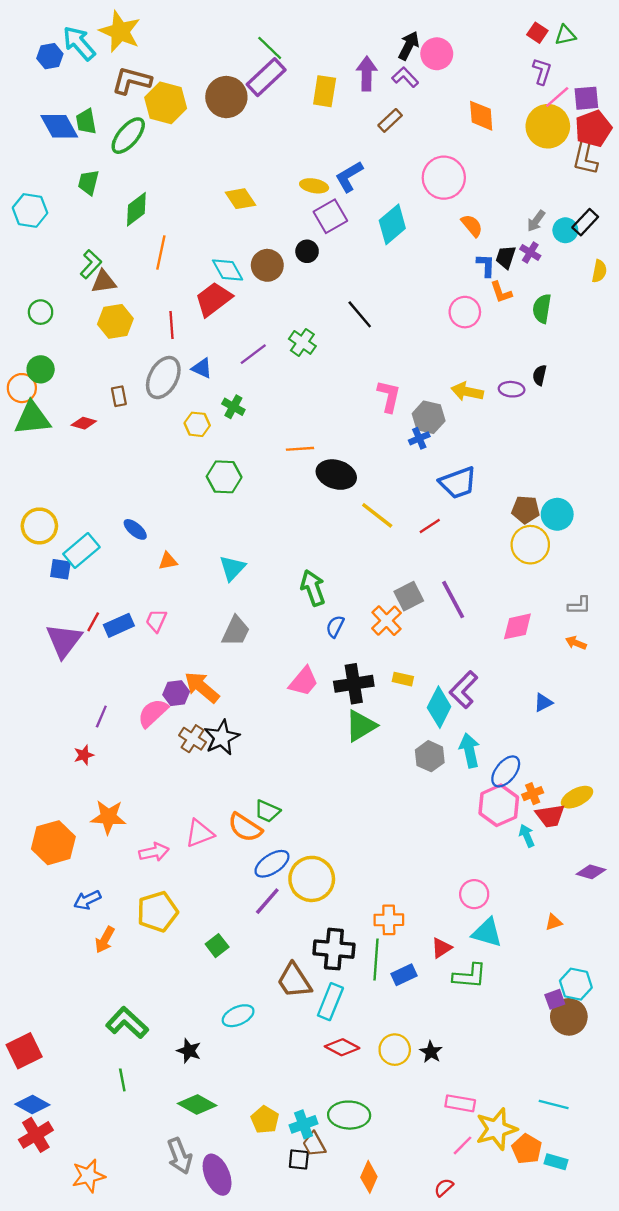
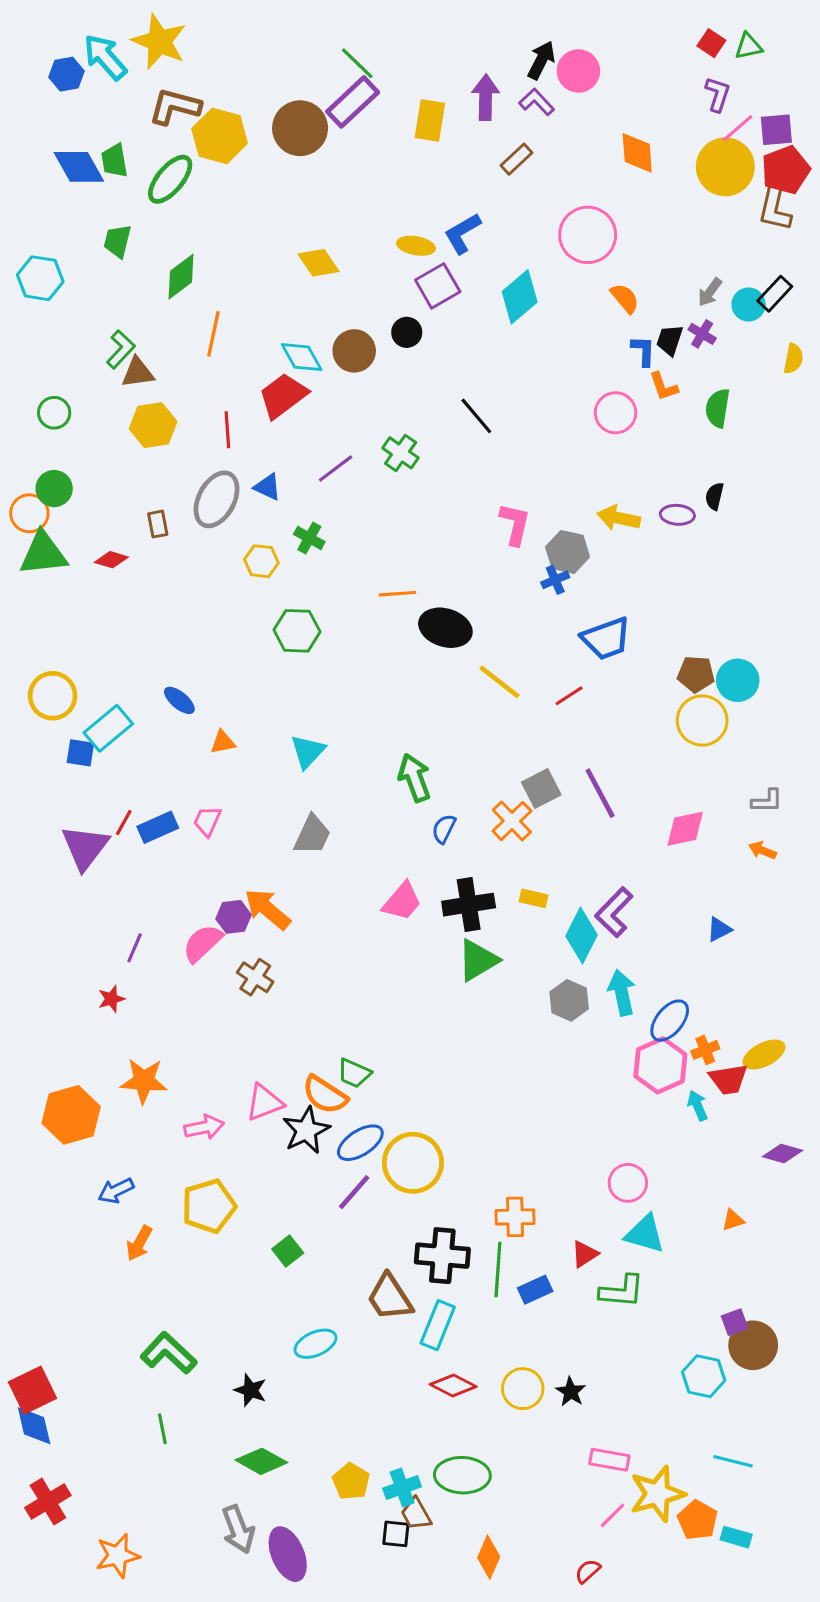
black star: (222, 738) -> (306, 1130), moved
cyan hexagon: (576, 984) -> (704, 1376), moved
blue diamond: (32, 1105) -> (34, 1426), moved, turned 48

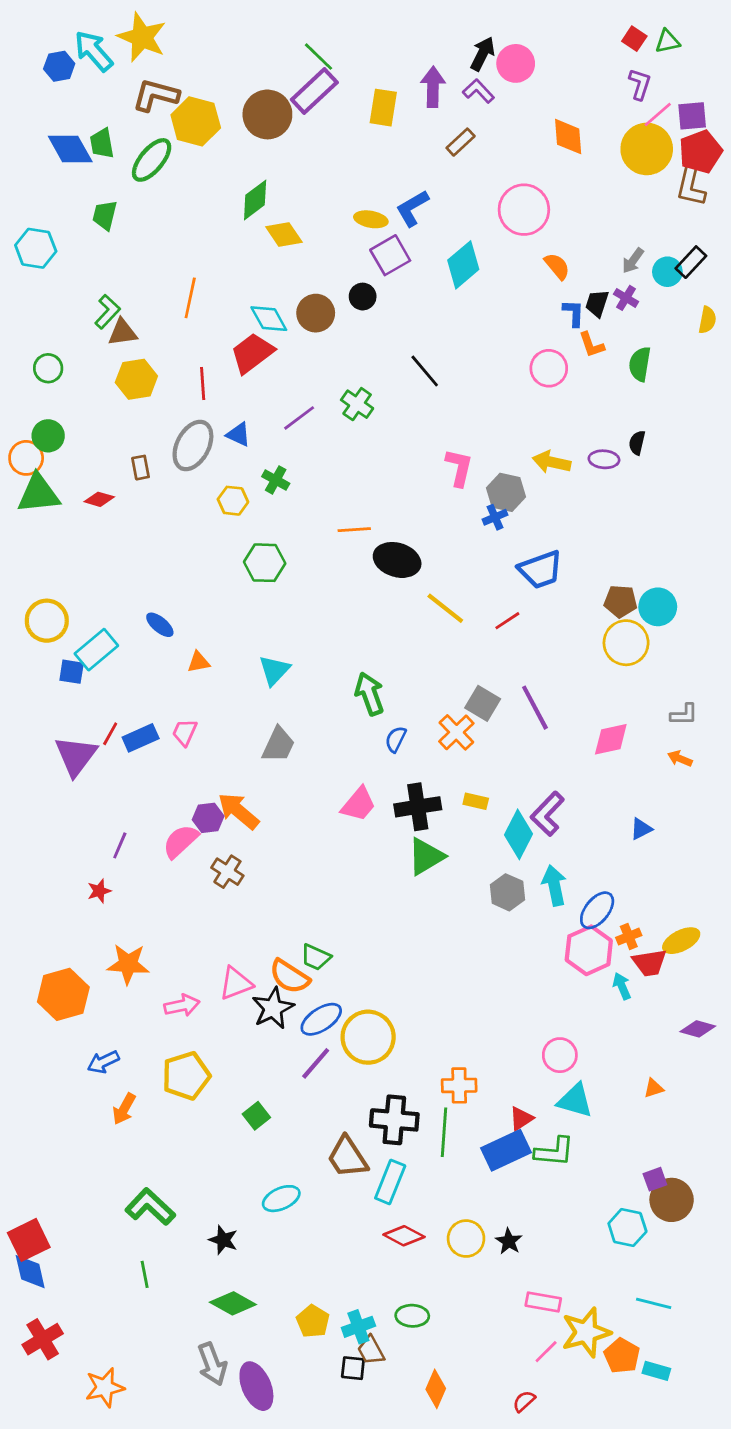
green diamond: (181, 277) -> (255, 200), moved
gray square: (541, 789) -> (483, 703), turned -32
blue rectangle: (535, 1290) -> (506, 1150), moved, size x1.6
green ellipse: (462, 1475) -> (412, 1316), size x0.7

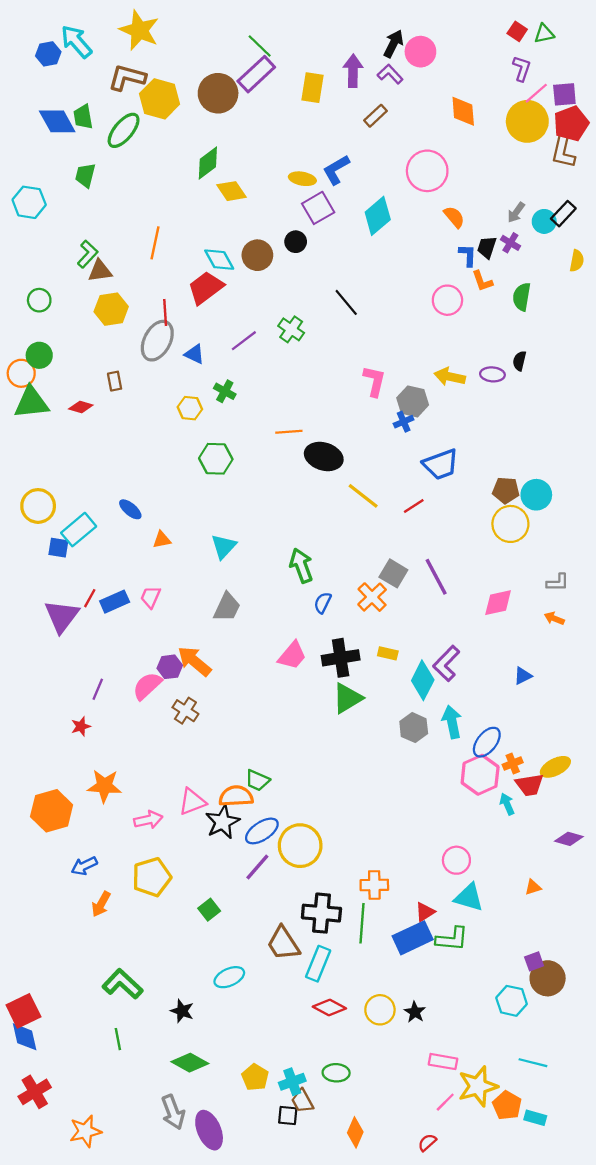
yellow star: (142, 37) -> (139, 30), moved
gray ellipse: (193, 445) -> (157, 341), moved
orange semicircle: (289, 976) -> (236, 796), turned 144

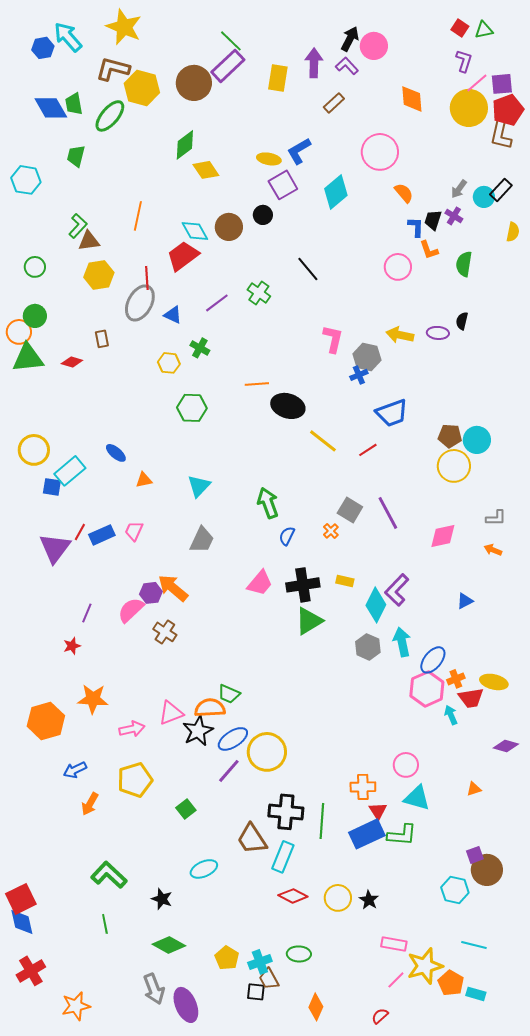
orange cross: (372, 597) -> (331, 531), size x0.6
yellow ellipse: (555, 767) -> (494, 682), turned 40
orange cross: (374, 885) -> (363, 787), moved
red triangle: (425, 912) -> (378, 811), turned -30

